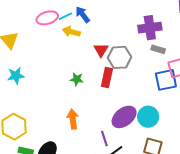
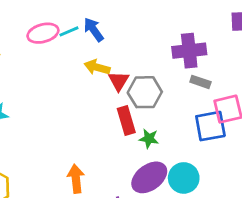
yellow arrow: (71, 32) -> (97, 67), moved
red rectangle: (107, 78) -> (126, 120), turned -30
green star: (77, 79) -> (149, 139), moved

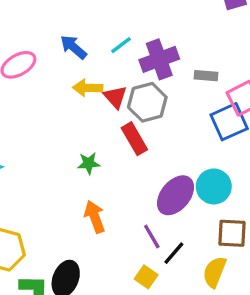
cyan line: (69, 31) -> (121, 45), moved
purple cross: (189, 51) -> (159, 59), moved
green star: (149, 139) -> (89, 163), moved

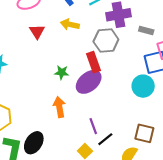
red triangle: (115, 97) -> (37, 32), moved
cyan circle: (214, 186) -> (143, 86), moved
purple ellipse: (176, 195) -> (89, 82), moved

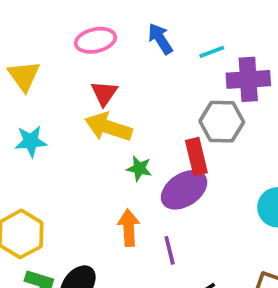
yellow arrow: (70, 24) -> (108, 127), moved, size x1.4
purple line: (93, 126) -> (170, 250), moved

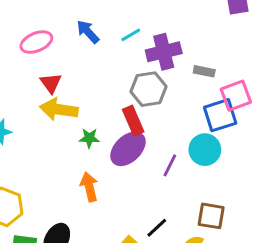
purple line: (170, 250) -> (170, 165), moved, turned 50

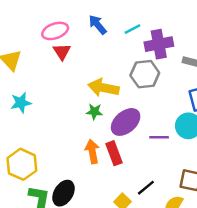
red triangle: (51, 83) -> (62, 52), moved
yellow arrow: (59, 109) -> (103, 88), moved
red rectangle: (133, 121) -> (114, 153), moved
purple line: (170, 165) -> (159, 137), turned 60

